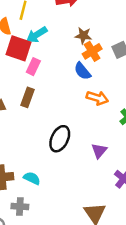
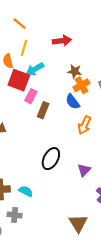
brown rectangle: (27, 97) -> (43, 110), moved
orange arrow: (97, 98) -> (84, 125), turned 96

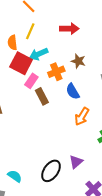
orange cross: (81, 85) -> (56, 72), moved
brown rectangle: (43, 110) -> (42, 96), turned -56
black ellipse: (51, 159) -> (51, 171), moved

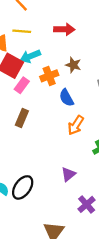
yellow line: (30, 31) -> (22, 31), turned 70
brown rectangle: (42, 96) -> (22, 118), moved, turned 49
black ellipse: (51, 171) -> (23, 187), moved

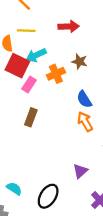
blue semicircle: (66, 98) -> (84, 99), moved
orange arrow: (76, 125) -> (85, 122), turned 120
black ellipse: (23, 187) -> (48, 196), moved

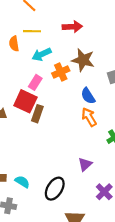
brown star: (80, 62) -> (83, 60), size x1.5
red square: (17, 66) -> (25, 101), moved

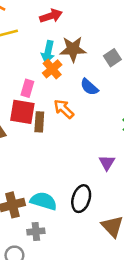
cyan arrow: (42, 54) -> (48, 52), moved, turned -36
orange arrow: (89, 117) -> (64, 109), moved
cyan semicircle: (22, 182) -> (44, 201), size x1.5

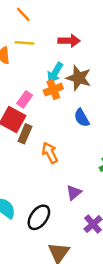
orange arrow: (64, 109) -> (50, 153), moved

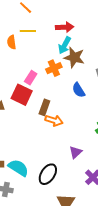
cyan arrow: (55, 73) -> (65, 45), moved
brown rectangle: (25, 134) -> (44, 107), moved
orange arrow: (50, 153) -> (54, 121), turned 138

